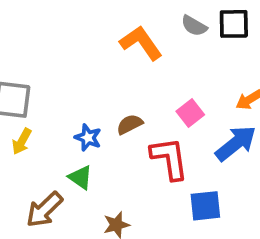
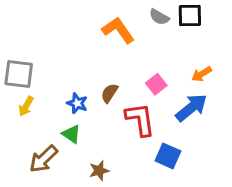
brown semicircle: (130, 124) -> (109, 93), turned -30
blue square: (205, 206) -> (168, 156), turned 30

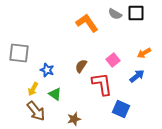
blue star: (77, 103) -> (47, 70), moved
yellow arrow: (26, 106) -> (33, 89), moved
blue arrow: (191, 108) -> (137, 76), size x0.7
brown arrow: (44, 159) -> (36, 111), turned -85

